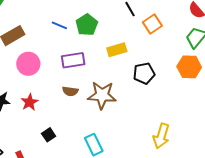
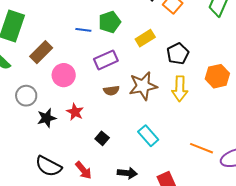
green pentagon: (87, 25) -> (110, 22), turned 30
orange hexagon: (189, 67) -> (217, 76), moved
yellow arrow: (161, 136) -> (180, 89), moved

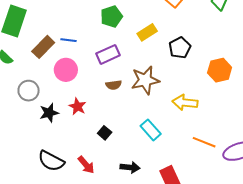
blue line: (83, 30) -> (68, 40), moved
yellow arrow: (180, 89) -> (185, 103), moved, turned 95

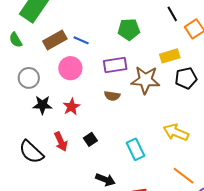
yellow rectangle: (147, 32) -> (170, 56), moved
brown star: (145, 80) -> (145, 80), moved
red arrow: (86, 165) -> (61, 142), moved

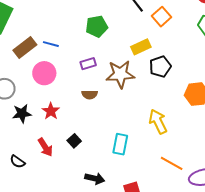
purple rectangle: (115, 65) -> (88, 64), size x0.7
yellow arrow: (176, 132) -> (158, 122), turned 50
cyan rectangle: (135, 149) -> (120, 144), turned 45
black semicircle: (31, 152) -> (18, 162), size x0.6

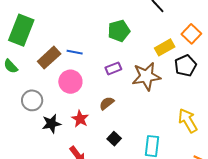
orange square: (162, 17) -> (191, 34), moved
brown semicircle: (90, 95) -> (107, 103), moved, turned 147
black square: (74, 141) -> (114, 139), moved

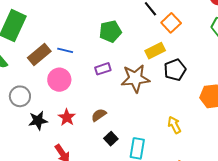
orange square: (191, 34) -> (171, 23), moved
brown semicircle: (107, 103) -> (99, 115), moved
yellow arrow: (188, 121) -> (174, 125), size x0.7
black square: (114, 139) -> (111, 139), moved

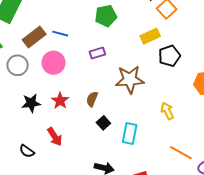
brown star: (135, 78) -> (130, 79), moved
gray circle: (20, 96) -> (18, 65), moved
brown semicircle: (99, 115) -> (92, 99), turned -35

